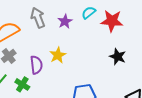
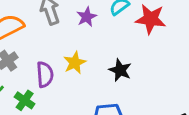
black star: (118, 57) -> (120, 70), moved

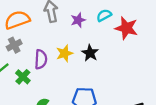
black star: (120, 70) -> (90, 53), moved

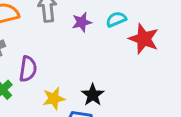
yellow star: (65, 53) -> (54, 98), moved
black star: (90, 53) -> (93, 95), moved

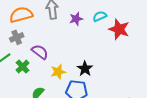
purple semicircle: (28, 69) -> (40, 52), turned -60

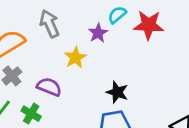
purple star: (76, 19) -> (98, 33), moved
yellow star: (58, 72) -> (75, 58), moved

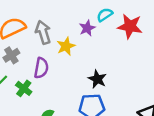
gray arrow: (49, 24) -> (43, 32), moved
purple semicircle: (49, 87) -> (41, 68), turned 72

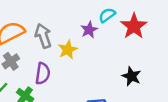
red star: (130, 26) -> (134, 26), turned 30
black star: (97, 79) -> (131, 76), moved

